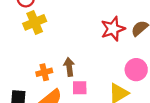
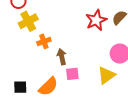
orange cross: (44, 72) -> (44, 41), moved

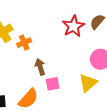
orange cross: (44, 41) -> (24, 43), moved

